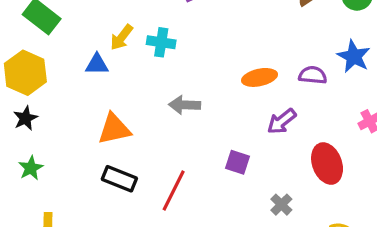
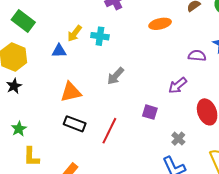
orange ellipse: (260, 77) -> (160, 24), moved
gray arrow: (185, 105) -> (116, 76), turned -48
green star: (31, 168) -> (19, 129), moved

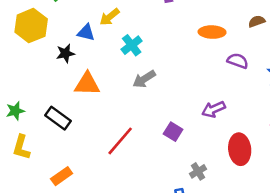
cyan cross: (100, 36) -> (132, 45), moved, turned 30
purple semicircle: (197, 56) -> (238, 61), moved
black star: (14, 86) -> (65, 53), moved
black rectangle: (75, 124) -> (58, 118), moved

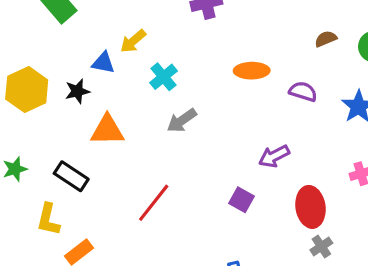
yellow hexagon: (31, 26) -> (27, 90), moved
orange ellipse: (212, 32) -> (252, 71), moved
purple square: (173, 132) -> (241, 200), moved
yellow L-shape: (21, 147) -> (48, 219), moved
gray cross: (198, 171) -> (321, 246), moved

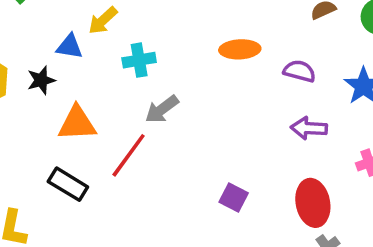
cyan cross: (163, 77) -> (139, 60), turned 32
purple arrow: (274, 156) -> (309, 128), moved, turned 32
black rectangle: (71, 176) -> (68, 184), moved
red line: (154, 203) -> (129, 155), moved

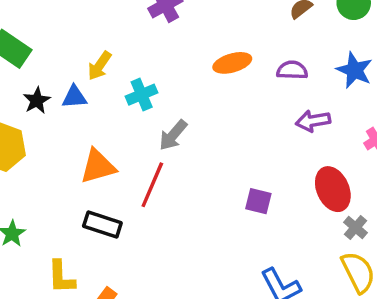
black star: (41, 80) -> (37, 100), moved

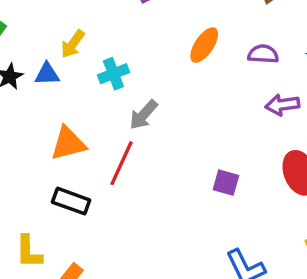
orange ellipse: (232, 63) -> (204, 45), turned -42

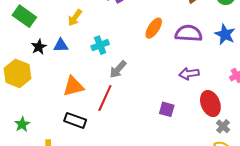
yellow arrow: (73, 44) -> (75, 18), moved
purple semicircle: (263, 54) -> (189, 33), size x1.5
purple arrow: (282, 105) -> (189, 74), moved

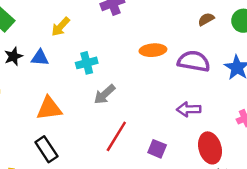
orange ellipse: (154, 28) -> (153, 50), turned 45
red line: (105, 98) -> (116, 136), moved
black rectangle: (75, 120) -> (46, 149), turned 30

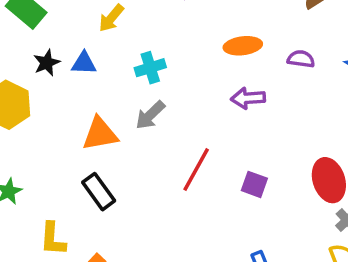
purple semicircle: (194, 61) -> (301, 59), size x0.6
gray arrow: (105, 94) -> (150, 115), moved
purple arrow: (189, 109) -> (248, 98), moved

